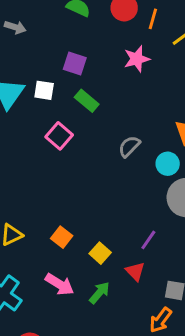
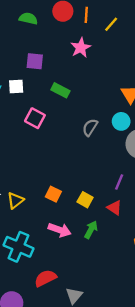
green rectangle: (87, 101) -> (60, 90), moved
gray semicircle: (129, 146) -> (90, 127), moved

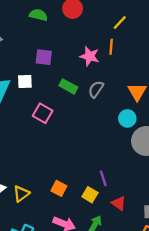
orange line: (86, 15) -> (111, 47), moved
pink star: (81, 48) -> (90, 56), moved, turned -30
gray semicircle: (90, 127) -> (96, 89), moved
purple line: (119, 182) -> (103, 178), moved, turned -42

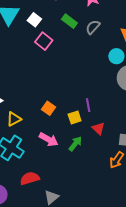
white square: (25, 82) -> (34, 20), moved, turned 32
yellow triangle: (21, 194) -> (14, 119), moved
yellow square: (90, 195) -> (75, 117), turned 32

